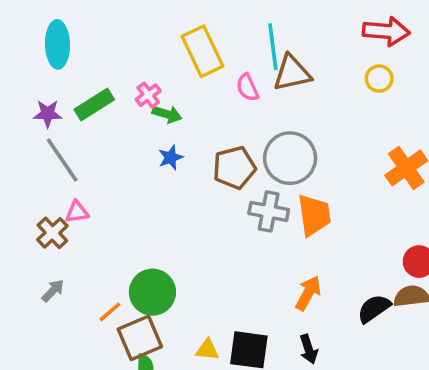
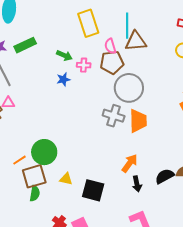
pink cross: (148, 95) -> (84, 65), moved, turned 32
brown pentagon: (234, 168) -> (112, 62), moved
black arrow: (309, 349) -> (137, 184), moved
yellow triangle: (207, 350) -> (66, 179), moved

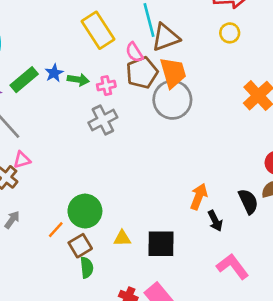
blue star: (63, 79) -> (54, 73), moved
gray cross: (114, 116) -> (103, 120), moved, turned -30
orange trapezoid: (138, 121) -> (173, 73), moved
brown square: (34, 176) -> (80, 246), size x0.7
black semicircle: (165, 176) -> (248, 201), turned 108

